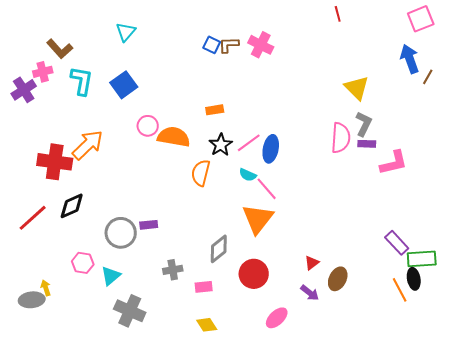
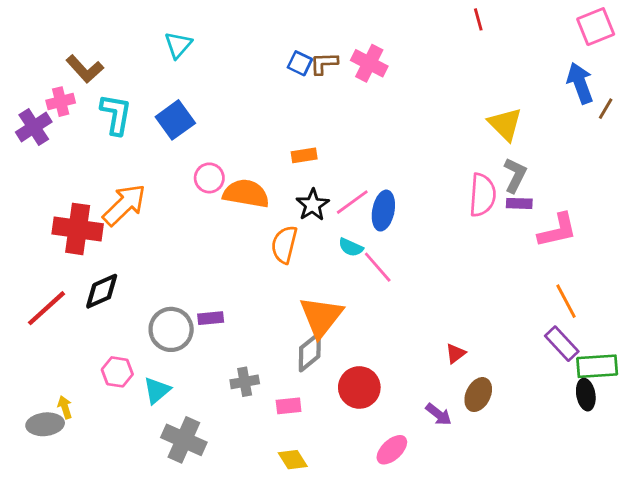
orange triangle: (258, 219) -> (321, 317), moved
red triangle: (312, 263) -> (456, 353), moved
orange line: (400, 290) -> (566, 301), moved

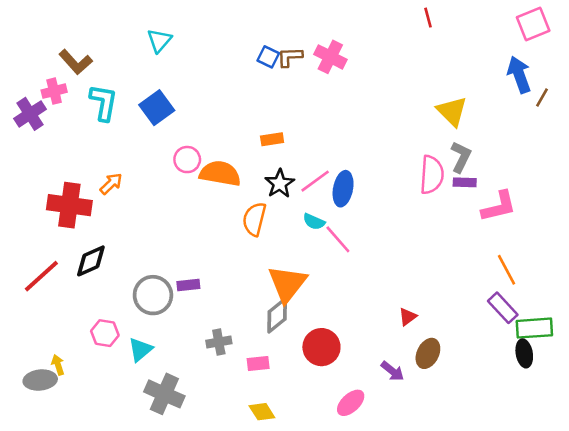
orange arrow: (124, 205) -> (111, 184), size x0.6

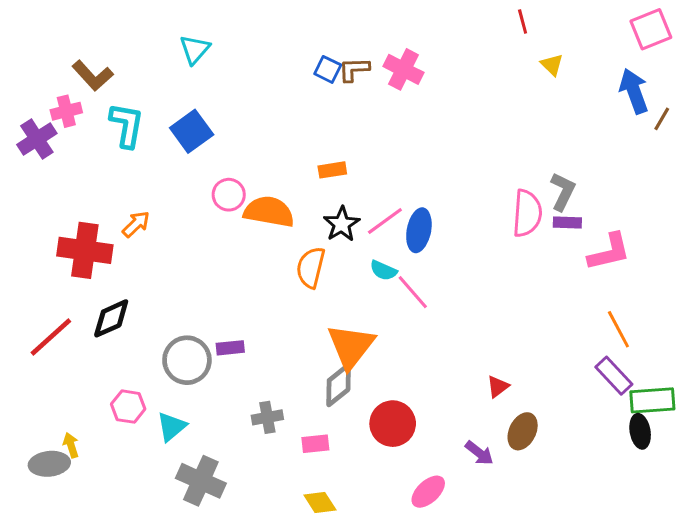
yellow triangle: (452, 111) -> (552, 65), moved, size x0.6

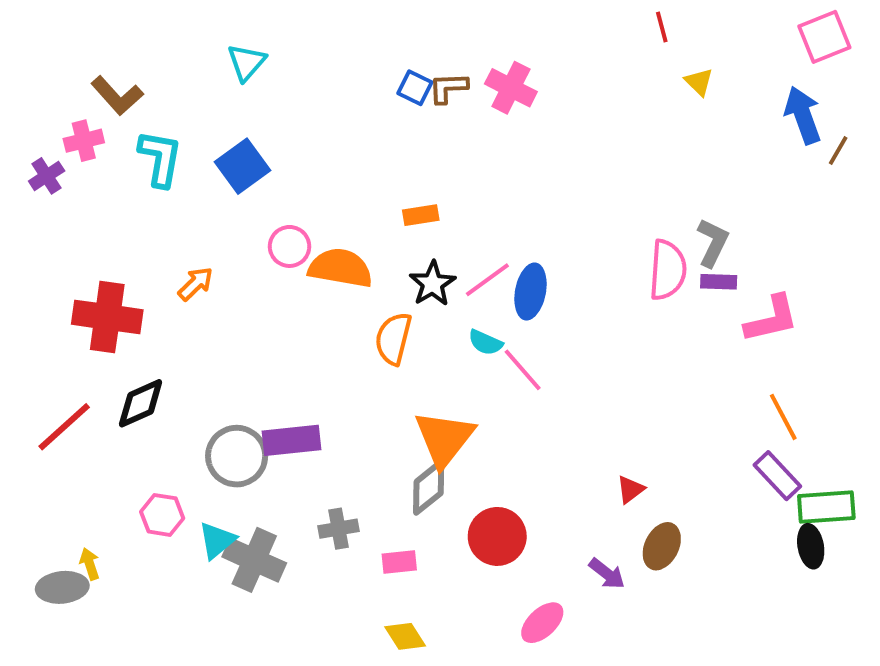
purple cross: (37, 139) -> (47, 176), size x0.7
orange arrow: (136, 224) -> (195, 284), moved
purple rectangle: (230, 348) -> (291, 440), size x1.6
gray cross: (201, 481) -> (254, 560), moved

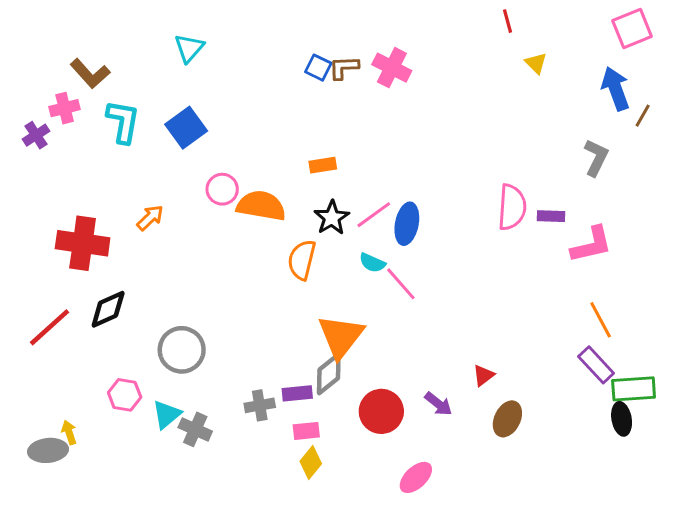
gray L-shape: (713, 243) -> (596, 158), moved
purple rectangle: (291, 440) -> (297, 393), moved, size x0.7
gray cross: (254, 560) -> (195, 429), size x0.7
purple arrow: (607, 574) -> (438, 404), moved
yellow diamond: (405, 636) -> (311, 462), moved, turned 72

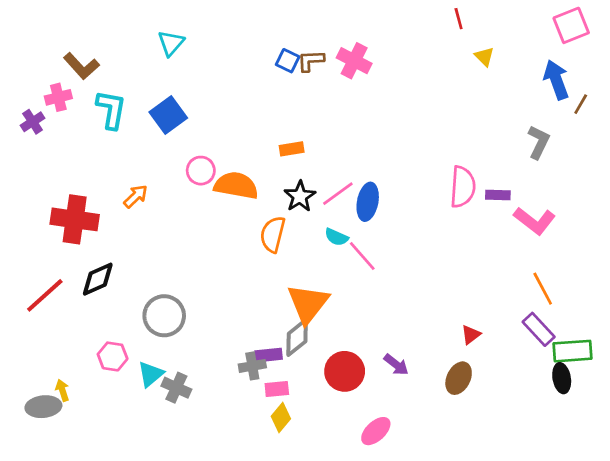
pink L-shape: (592, 245) -> (535, 221), turned 51
red triangle: (483, 375) -> (471, 335), moved
gray cross: (260, 405) -> (252, 366), moved

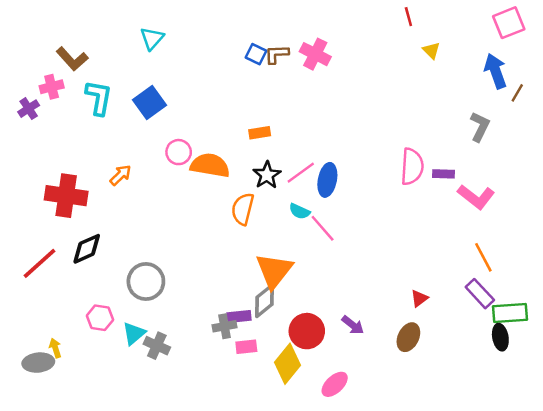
yellow diamond: (281, 417) -> (287, 364), moved, size x1.5

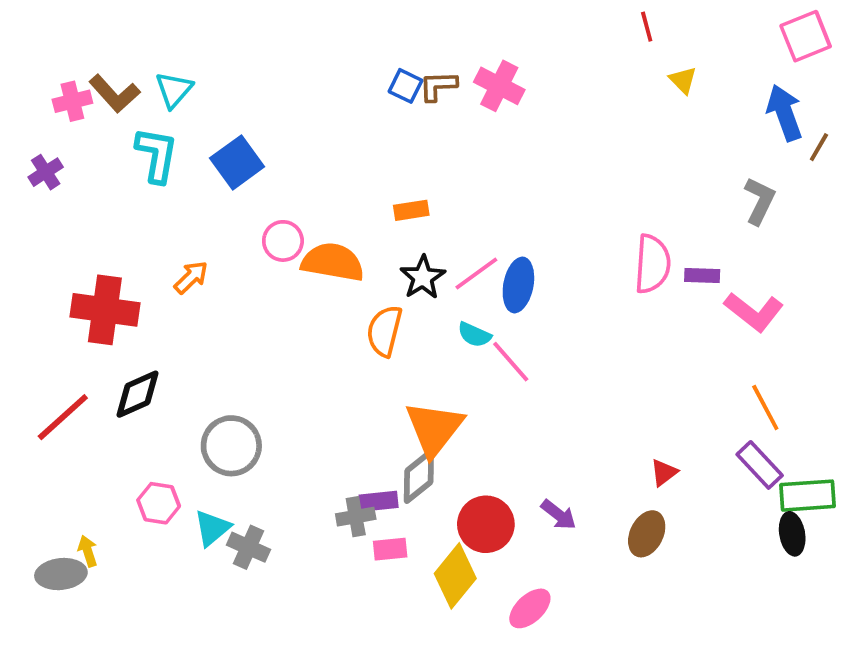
cyan triangle: (152, 38) -> (174, 90), moved
pink cross: (52, 87) -> (72, 101), moved

